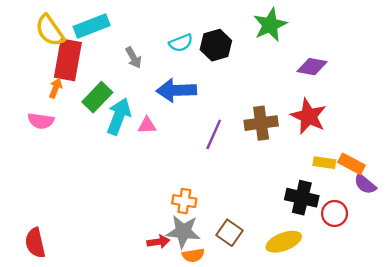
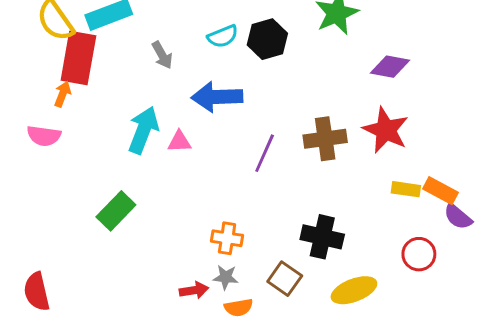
green rectangle: (97, 97) -> (116, 211), moved
black cross: (302, 198) -> (322, 237), moved
gray star: (183, 232) -> (226, 277), size x0.6

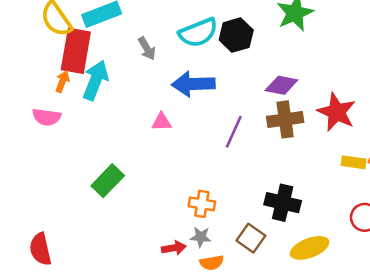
cyan semicircle: (223, 36) -> (198, 33), size x1.5
purple diamond: (390, 67) -> (281, 85), moved
cyan arrow: (143, 130) -> (95, 80), moved

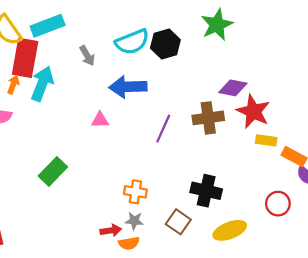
purple diamond: (281, 85) -> (233, 88), moved
yellow rectangle: (354, 162) -> (266, 140), moved
orange semicircle: (212, 263) -> (129, 243), moved

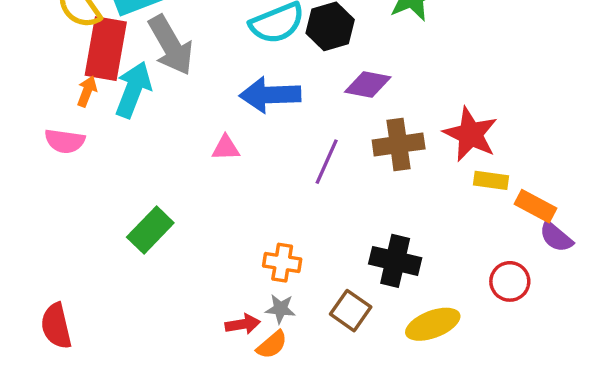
gray arrow: (87, 56) -> (171, 45), moved, size x1.8
purple diamond: (233, 88) -> (368, 85), moved
orange semicircle: (129, 243) -> (272, 345), turned -30

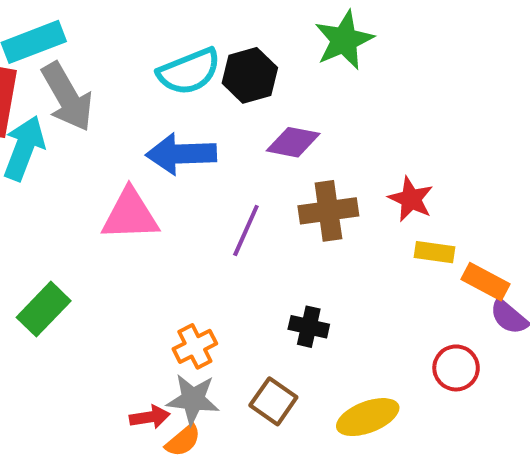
red star: (470, 134) -> (411, 199), size x0.7
pink triangle: (226, 148) -> (130, 215), size x1.8
black cross: (395, 261) -> (309, 327), moved, size x0.7
orange cross: (282, 263) -> (195, 346), turned -36
gray star: (280, 309) -> (193, 399), size x1.5

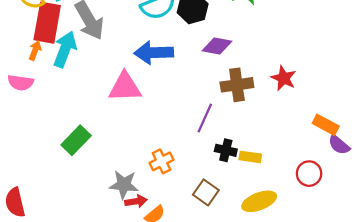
purple line: (246, 231) -> (205, 118), moved
yellow rectangle: (434, 252) -> (250, 157), moved
gray star: (193, 399) -> (124, 185), moved

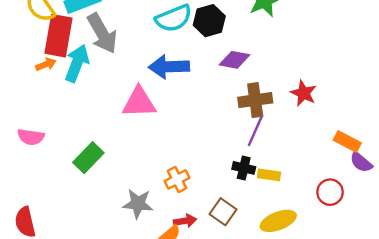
orange arrow: (35, 50) -> (46, 64), turned 48
pink semicircle: (21, 83) -> (31, 137), moved
purple line: (205, 118) -> (255, 131), moved
red arrow: (136, 201) -> (185, 221), moved

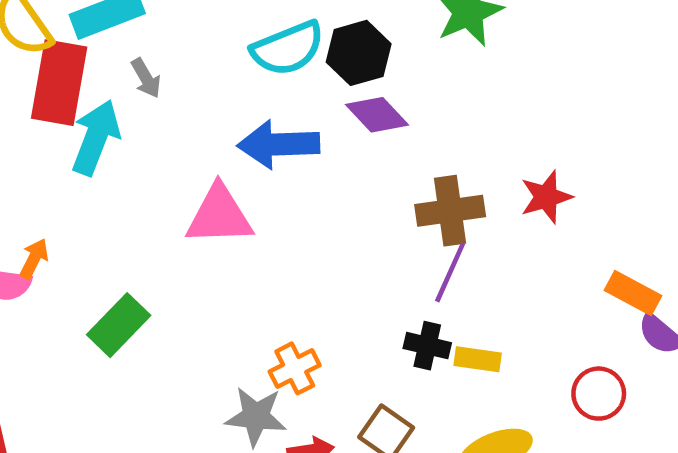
gray arrow: (102, 33) -> (146, 78), size x0.5
purple diamond: (235, 60) -> (377, 115), moved, turned 36
orange arrow: (46, 64) -> (34, 259), moved, turned -42
red star: (304, 93) -> (546, 197), turned 30
gray star: (138, 204) -> (256, 416), moved

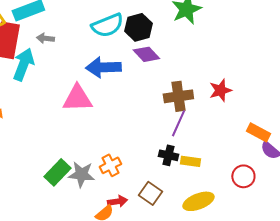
gray arrow: (146, 78) -> (45, 38), turned 126
green rectangle: (119, 325) -> (57, 172), moved
gray star: (256, 416) -> (81, 174), moved

